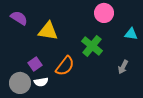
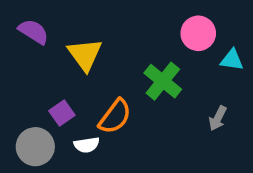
pink circle: (104, 13) -> (198, 33), moved
yellow triangle: (48, 31) -> (85, 55), turned 45
white semicircle: (41, 82) -> (87, 145), moved

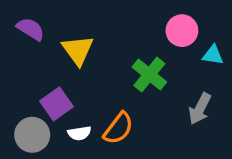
purple square: (62, 113) -> (57, 104), size x1.4
orange semicircle: (115, 117) -> (118, 128), moved
gray arrow: (218, 118) -> (200, 109), size x1.4

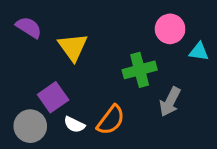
green cross: (149, 75) -> (140, 70), turned 36
gray arrow: (200, 109) -> (170, 102), moved
white semicircle: (79, 133) -> (74, 125), turned 35

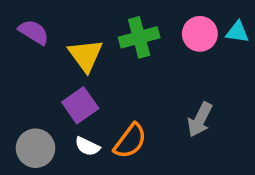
cyan triangle: (199, 52) -> (237, 32), moved
green cross: (140, 70) -> (139, 37), moved
purple square: (53, 97) -> (80, 105), moved

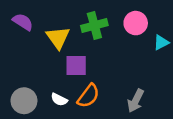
cyan triangle: (237, 32) -> (161, 42), moved, turned -35
purple square: (80, 105) -> (76, 66), moved, turned 35
gray arrow: (200, 120) -> (136, 101), moved

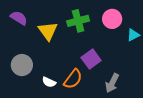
purple square: (76, 66) -> (91, 59), moved, turned -36
gray circle: (24, 101) -> (22, 65), moved

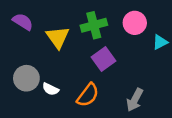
purple square: (91, 59) -> (103, 59), moved
white semicircle: (49, 82) -> (50, 89), moved

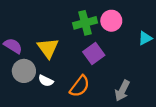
purple semicircle: (23, 22) -> (13, 46), moved
pink circle: (135, 23) -> (111, 21), moved
yellow triangle: (58, 37) -> (48, 48), moved

